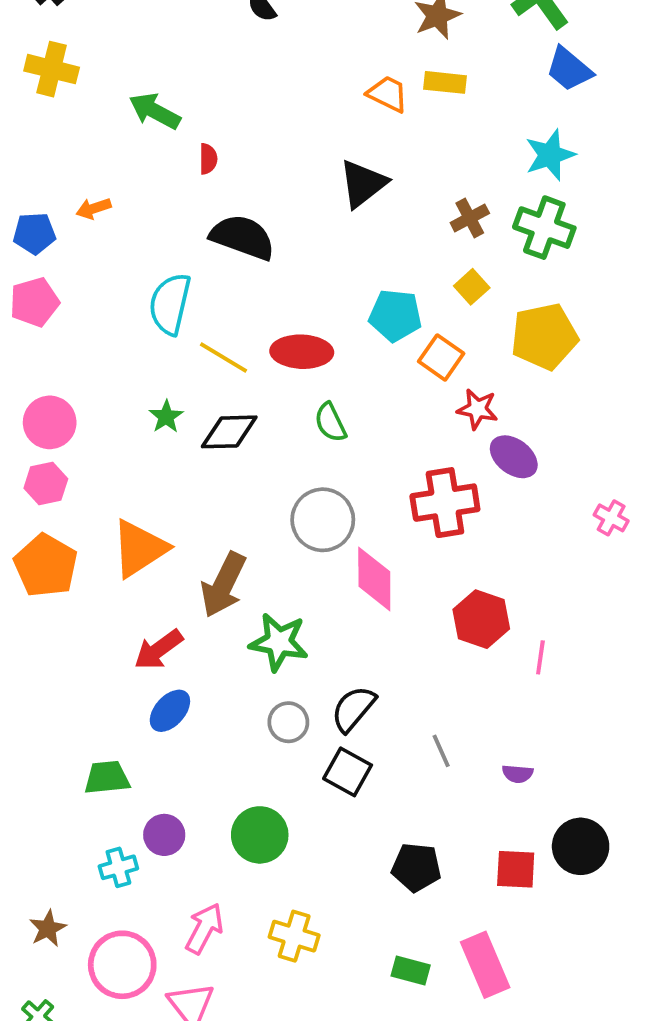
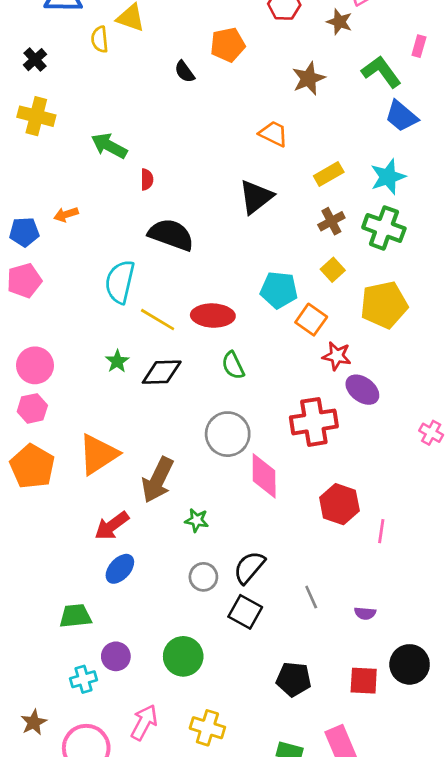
yellow rectangle: (445, 82) -> (329, 174), moved, turned -36
green star: (279, 642) -> (197, 520), size x0.6

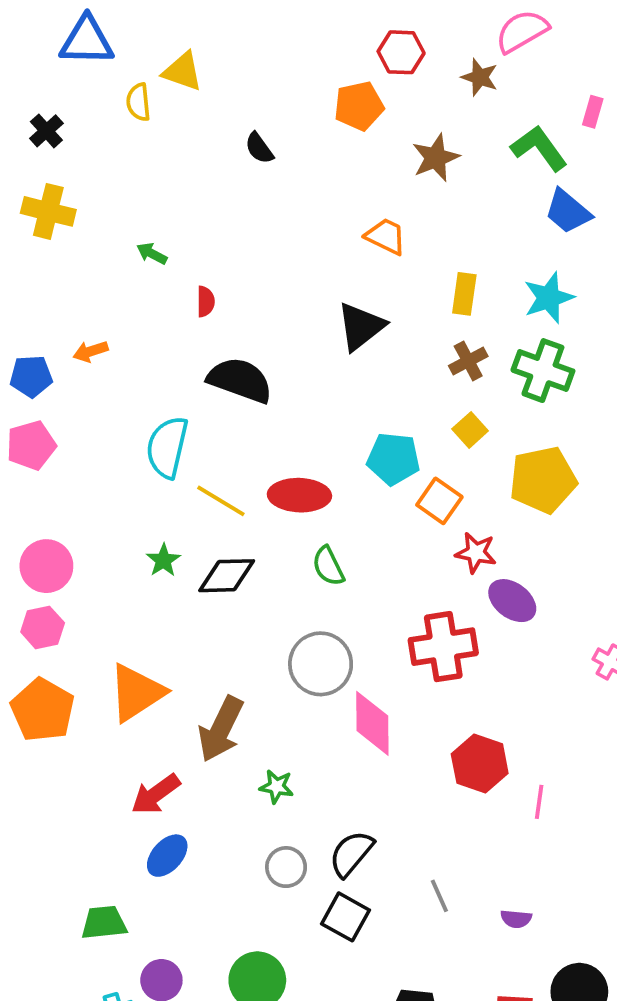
orange pentagon: (228, 45) -> (359, 106), moved
green arrow: (109, 146) -> (152, 254), size x0.6
yellow rectangle: (329, 174) -> (464, 294), turned -52

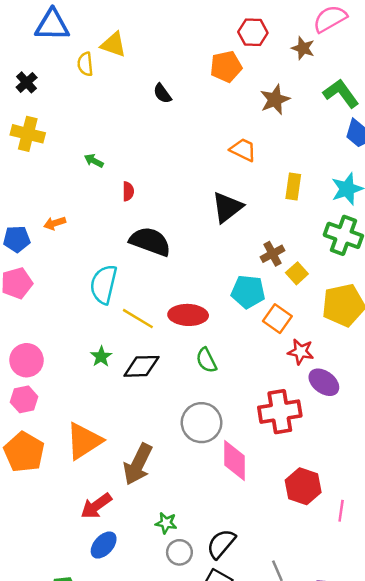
brown cross: (468, 361) -> (272, 254), moved
green star: (276, 787) -> (166, 523), moved

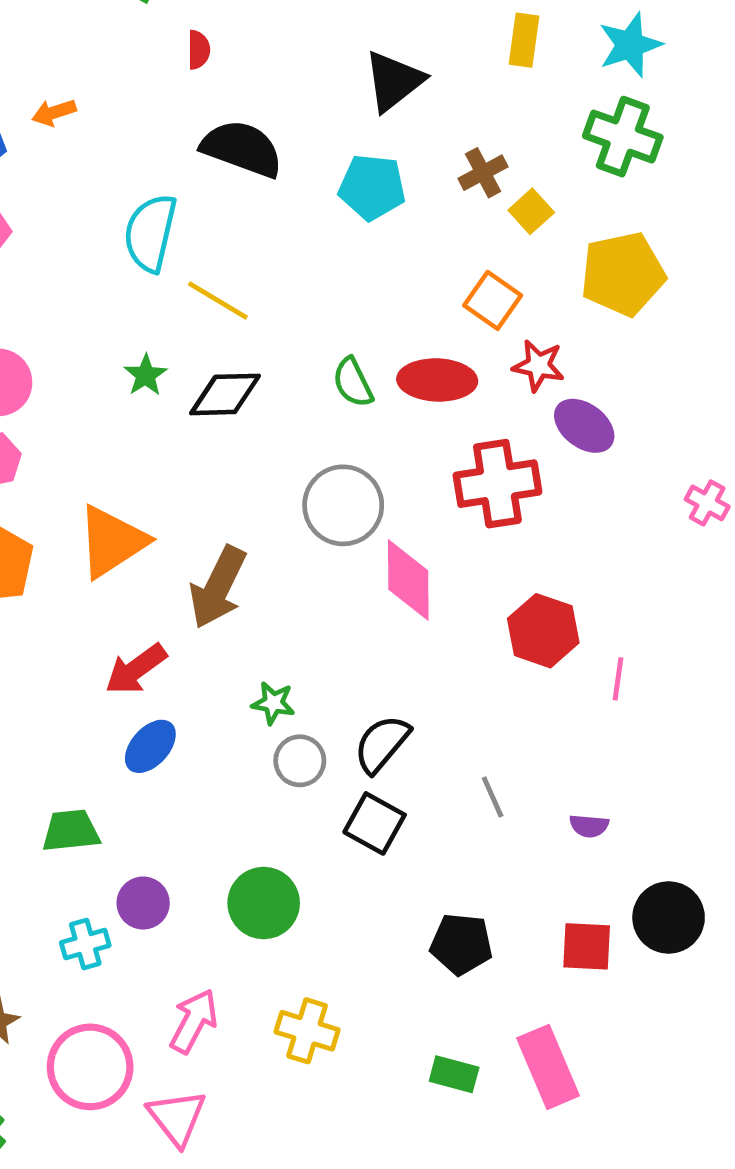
cyan pentagon: (248, 292) -> (372, 187), moved
red ellipse: (188, 315) -> (437, 380), moved

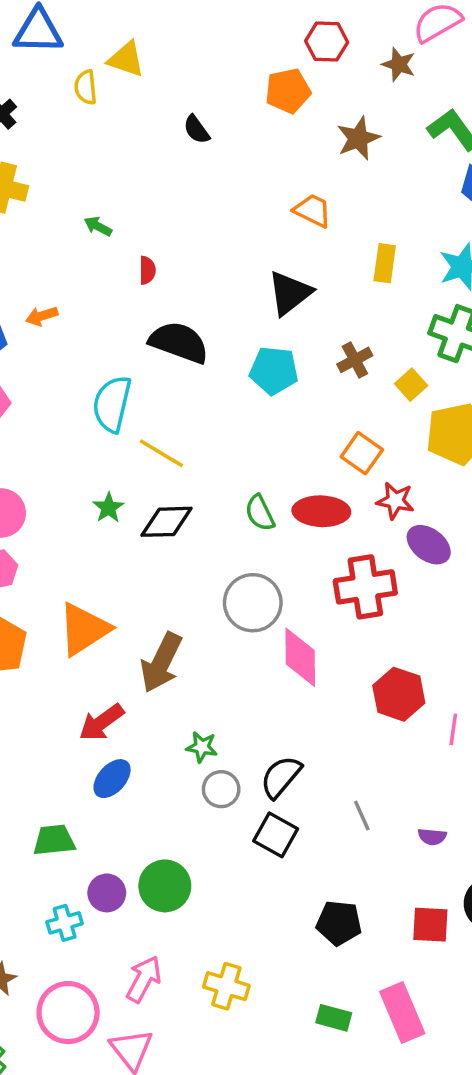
yellow square: (531, 211) -> (411, 385), moved
green circle: (264, 903) -> (165, 886), moved

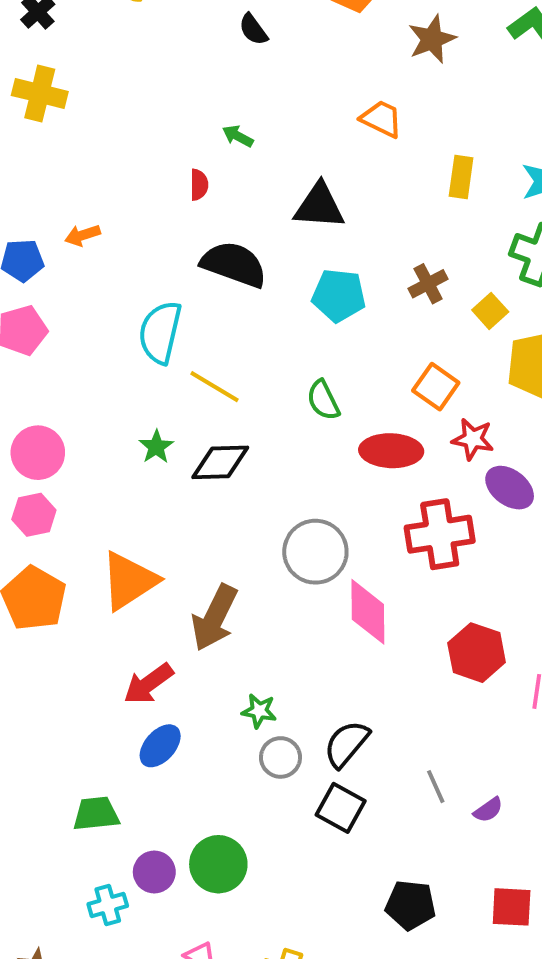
green arrow: (98, 226) -> (238, 136), moved
black triangle: (290, 293) -> (319, 206), moved, turned 42
green semicircle: (260, 513) -> (323, 400), moved
purple semicircle: (432, 837) -> (488, 810), moved, turned -40

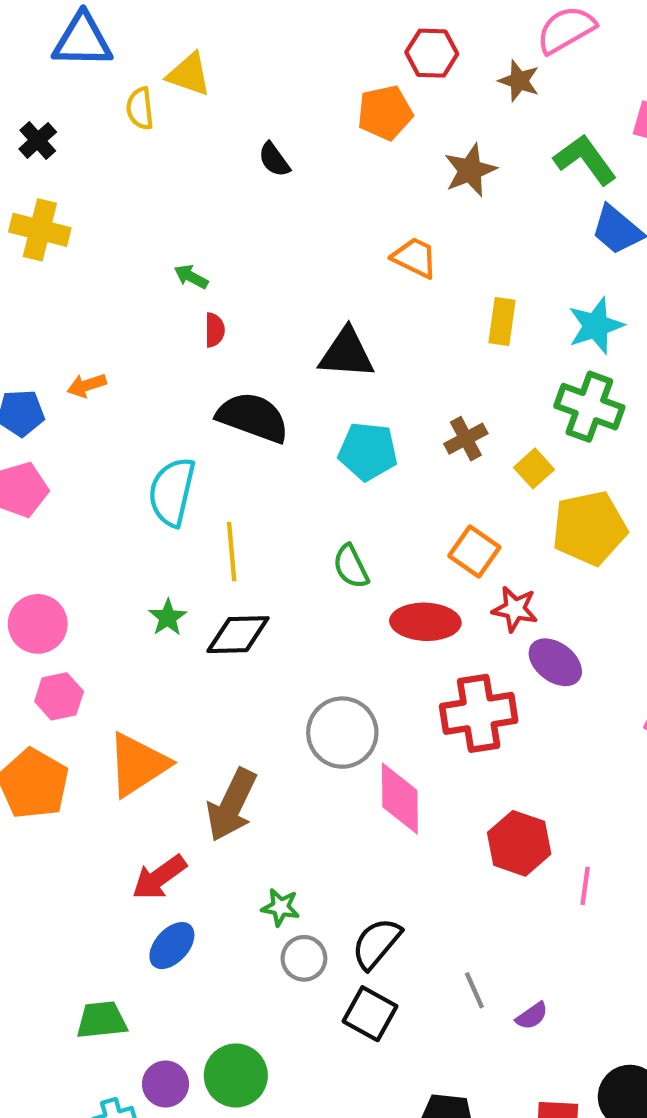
green arrow: (238, 136) -> (191, 277), moved
yellow line: (214, 387) -> (232, 552), turned 54
pink hexagon: (34, 515) -> (59, 696), moved

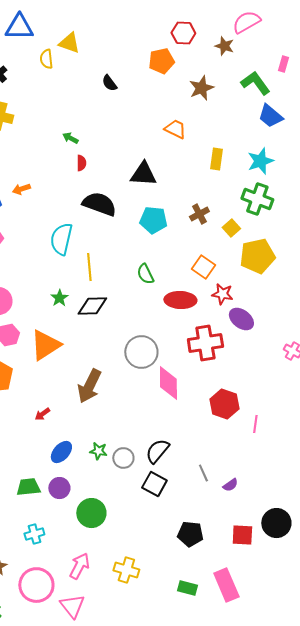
orange triangle: (138, 765) -> (45, 345), moved
red arrow: (159, 877) -> (42, 414), moved, size x0.6
green star: (281, 907) -> (98, 451), moved
purple circle: (166, 1084) -> (59, 488), moved

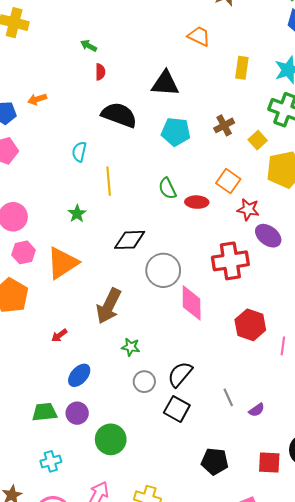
cyan semicircle: (61, 239) -> (79, 152), size x0.6
red ellipse: (180, 300) -> (197, 202), moved, size x0.7
black diamond: (92, 306) -> (130, 240), moved
green star: (98, 451) -> (131, 347), moved

